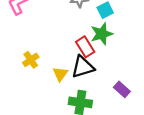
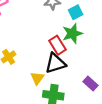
yellow triangle: (60, 74) -> (37, 78), moved

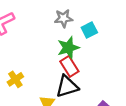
green star: (72, 33) -> (68, 48), moved

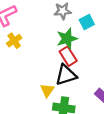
yellow cross: (15, 79) -> (14, 41), moved

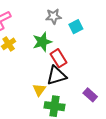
green star: (67, 39) -> (42, 42), moved

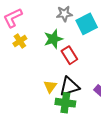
cyan square: (76, 27) -> (87, 24), size x1.5
black triangle: (57, 76) -> (69, 86), moved

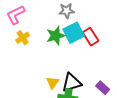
cyan square: (87, 24) -> (74, 33), moved
red rectangle: (69, 55) -> (91, 37), moved

